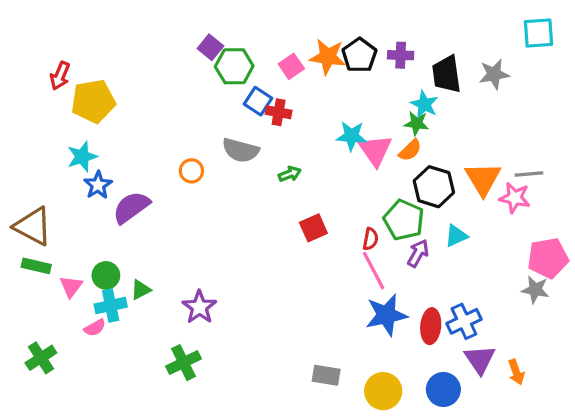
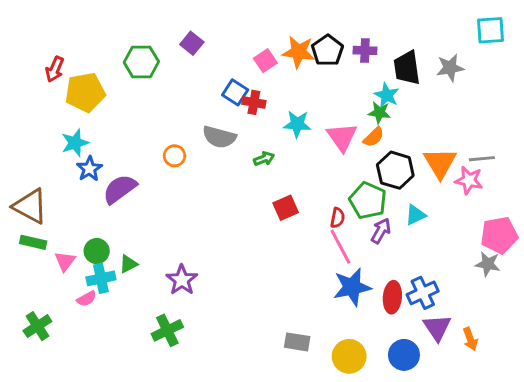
green hexagon: (234, 66) -> (141, 62), moved
cyan star: (351, 136) -> (297, 124), moved

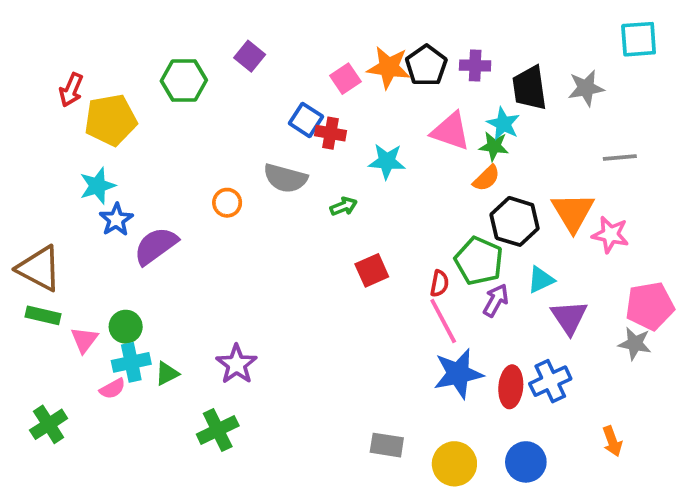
pink triangle: (342, 137) -> (451, 131), moved, turned -36
gray line: (482, 159) -> (620, 158), moved
green triangle: (128, 264) -> (167, 374), moved
purple triangle: (437, 327) -> (569, 317), moved

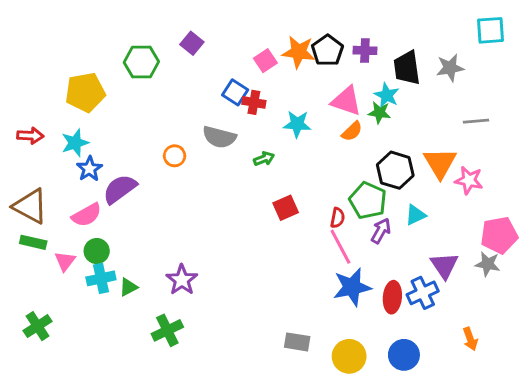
red arrow: (71, 90) -> (30, 136), moved, turned -110
orange semicircle: (486, 178) -> (352, 131), moved
purple triangle: (569, 317) -> (444, 265), moved
pink semicircle: (112, 389) -> (87, 215), moved, size x1.5

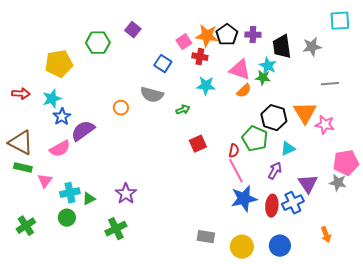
red cross: (254, 102) -> (200, 57), moved
purple arrow: (381, 231) -> (275, 171), moved
green circle: (97, 251) -> (67, 218), moved

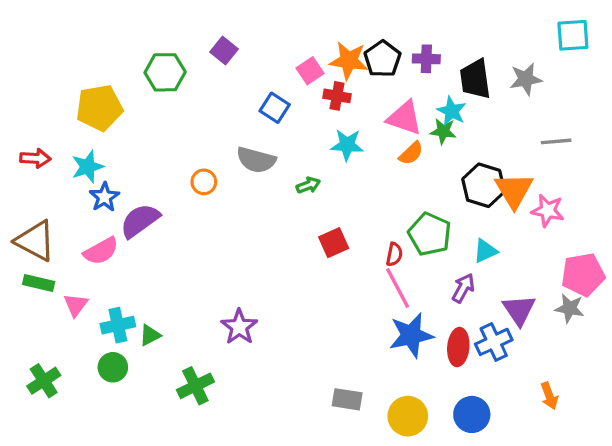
black hexagon: (274, 118) -> (484, 185), moved
purple star: (126, 194) -> (239, 327), moved

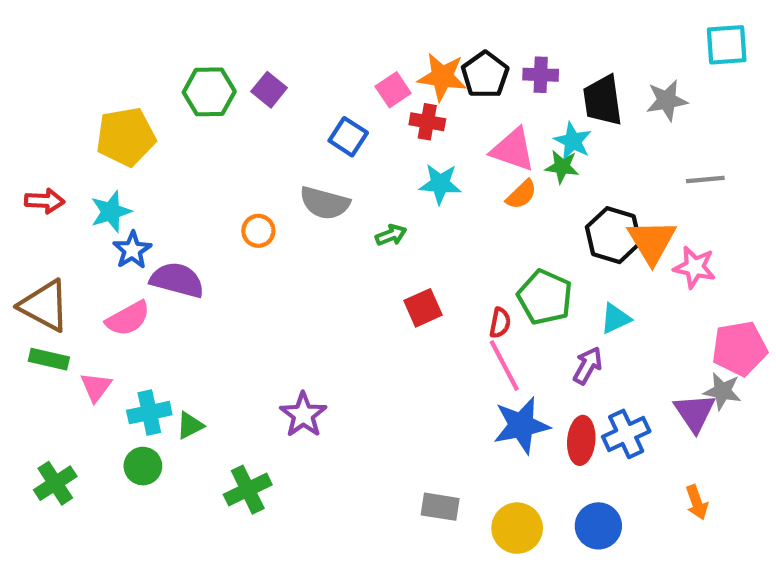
purple square: (224, 50) -> (269, 90), moved
purple semicircle: (140, 221) -> (177, 280), turned 51
purple triangle: (519, 310) -> (695, 413), moved

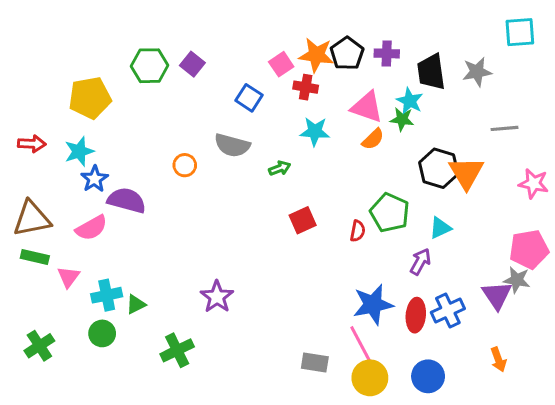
pink star: (695, 267) -> (534, 184), moved
brown triangle: (45, 306) -> (32, 219), turned -39
pink line: (504, 366) -> (361, 344), moved

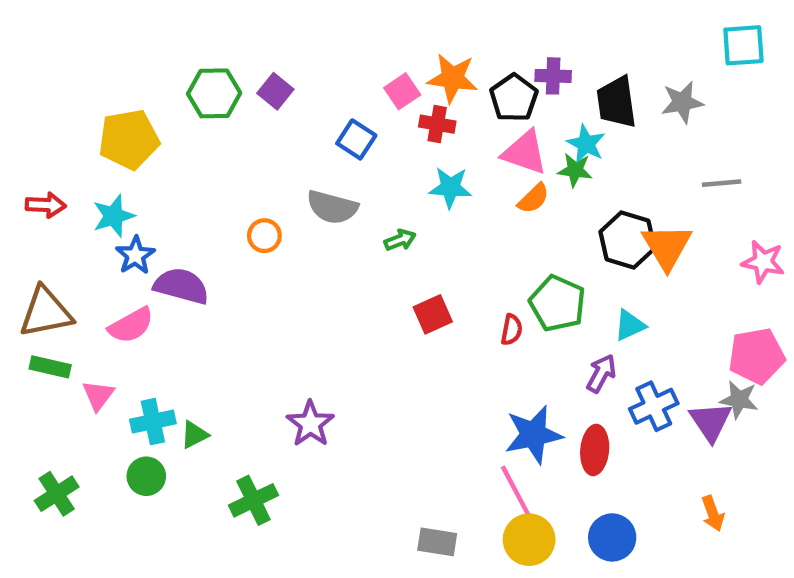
black pentagon: (347, 53) -> (514, 98), moved
blue cross: (448, 311) -> (654, 406), moved
gray rectangle: (315, 363) -> (437, 542), moved

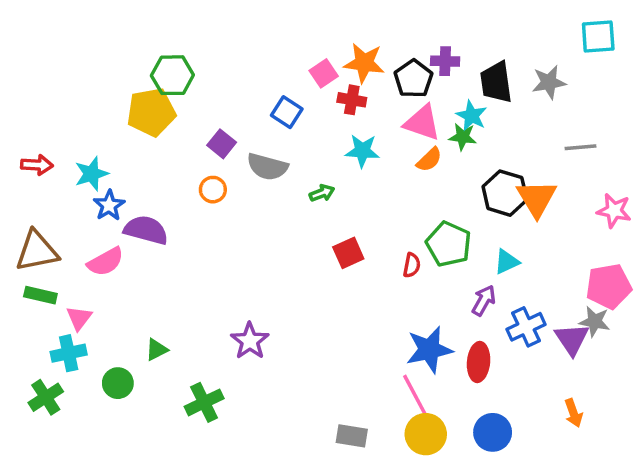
purple square: (275, 91) -> (222, 144), moved
yellow pentagon: (129, 139) -> (151, 112), moved
cyan cross: (153, 422) -> (69, 353), moved

